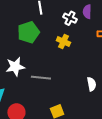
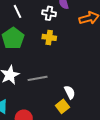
white semicircle: (91, 84) -> (70, 92), moved

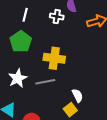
white line: (18, 11) -> (25, 15), turned 40
yellow cross: (49, 37) -> (54, 58), moved, size x1.5

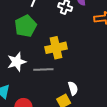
yellow cross: (54, 58) -> (56, 48), turned -30

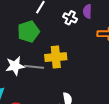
gray line: (43, 70) -> (34, 67), moved

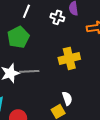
yellow cross: (56, 57) -> (69, 58), moved

